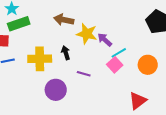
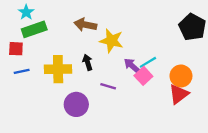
purple arrow: (105, 40) -> (132, 66), moved
red triangle: (138, 101) -> (179, 94), moved

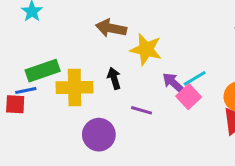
green rectangle: (34, 29) -> (43, 71), moved
red square: (16, 49) -> (15, 104), moved

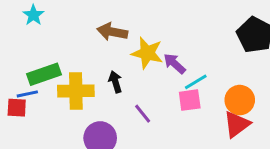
purple arrow: (173, 83) -> (174, 64), moved
pink square: (189, 97) -> (190, 100), turned 35
purple line: (141, 110) -> (143, 114), turned 35

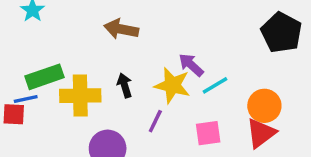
yellow star: (147, 53) -> (172, 85), moved
pink square: (190, 100) -> (208, 133), moved
purple line: (143, 114) -> (155, 121), turned 65

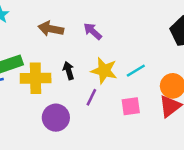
brown arrow: (121, 29) -> (51, 29), moved
purple arrow: (191, 65) -> (93, 31), moved

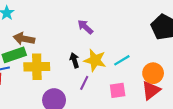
brown arrow: (51, 29) -> (24, 39), moved
black arrow: (69, 71) -> (74, 60), moved

